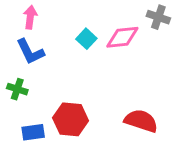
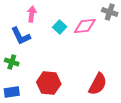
pink arrow: (30, 17) -> (32, 14), moved
red semicircle: (141, 121) -> (98, 84), turned 100
blue rectangle: (33, 132) -> (12, 92), moved

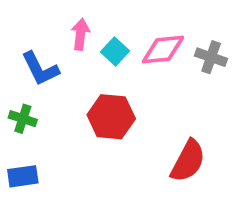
gray cross: (110, 12) -> (211, 57), moved
pink arrow: (32, 14) -> (80, 34), moved
red hexagon: (49, 83) -> (111, 117), moved

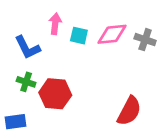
cyan square: (115, 51) -> (79, 36), turned -30
red hexagon: (111, 117) -> (55, 94), moved
green cross: (23, 119) -> (26, 82), moved

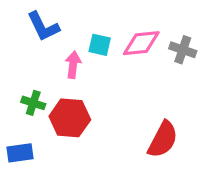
pink arrow: (55, 24) -> (73, 65), moved
blue L-shape: (27, 47) -> (43, 27), moved

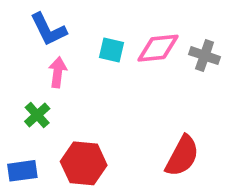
pink arrow: (73, 65) -> (58, 72), moved
green cross: (33, 103) -> (37, 115), turned 30
red hexagon: (70, 118) -> (84, 163), moved

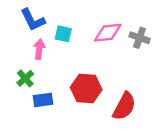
cyan square: (112, 50) -> (63, 34), moved
red hexagon: (84, 163) -> (86, 89), moved
blue rectangle: (22, 171) -> (43, 100), moved

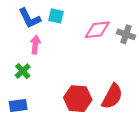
cyan square: (63, 34) -> (56, 16), moved
red hexagon: (86, 89) -> (78, 99), moved
blue rectangle: (43, 100) -> (18, 105), moved

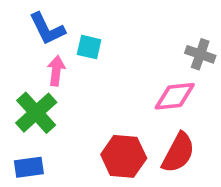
cyan square: (56, 16) -> (89, 47), moved
pink diamond: (97, 30) -> (175, 96), moved
green cross: (23, 71) -> (36, 113), size x1.6

